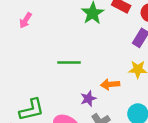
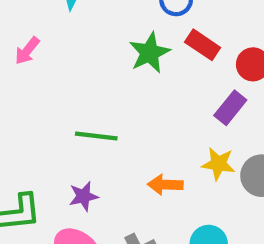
purple star: (88, 99) -> (84, 196), moved

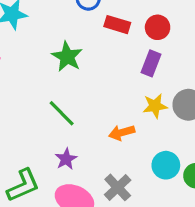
green star: (150, 53) -> (67, 57), moved
green line: (96, 136) -> (62, 113), turned 56

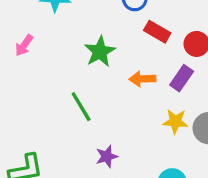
orange arrow: (122, 133) -> (142, 79), moved
purple star: (66, 159) -> (107, 156), moved

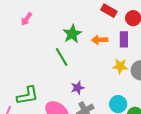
green star: (100, 52) -> (72, 34), moved
purple rectangle: (182, 78) -> (124, 39), turned -35

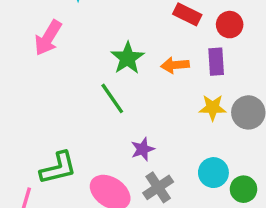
pink arrow: (26, 19) -> (48, 38), size x1.5

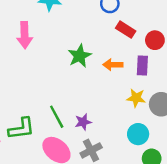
pink arrow: (48, 38) -> (25, 35), turned -40
green line: (112, 98) -> (57, 117), moved
cyan circle: (213, 173) -> (138, 134), moved

